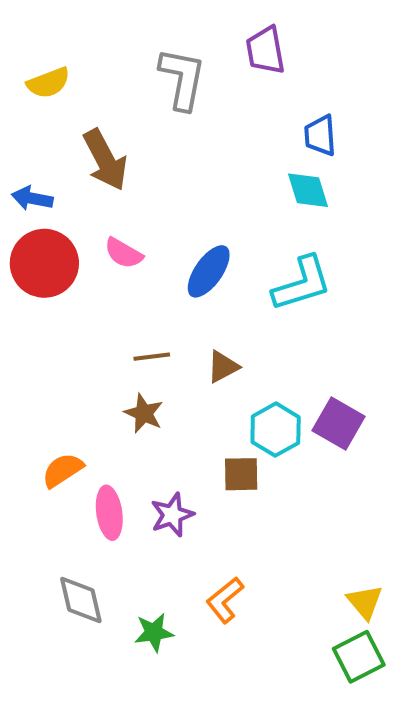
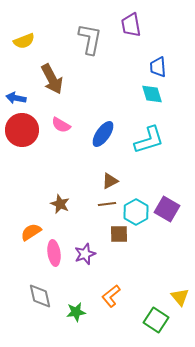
brown line: (152, 357) -> (107, 204), moved
brown star: (144, 413) -> (60, 204), moved
green square: (359, 657) -> (156, 320), moved, turned -30

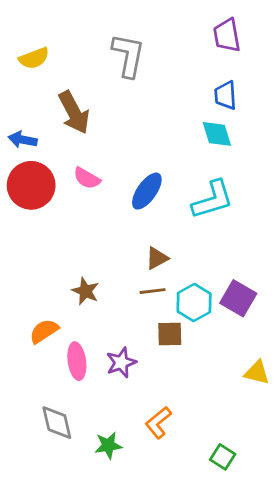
purple trapezoid: (131, 25) -> (227, 35), moved
yellow triangle: (180, 297) -> (257, 373), moved, turned -36
green square: (156, 320) -> (223, 457), size x0.7

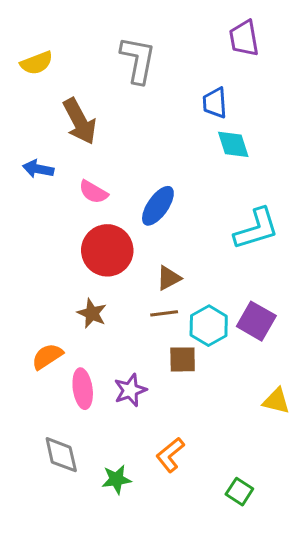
blue trapezoid: (225, 95) -> (215, 103), moved
blue arrow: (23, 140) -> (38, 169), moved
red circle: (31, 185) -> (107, 250), moved
cyan L-shape: (213, 200) -> (256, 229), moved

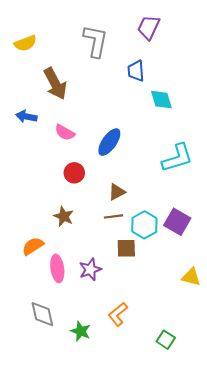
purple trapezoid: (244, 38) -> (149, 27), moved, turned 35
blue trapezoid: (215, 103) -> (136, 71), moved
red circle: (107, 250) -> (74, 173), size x0.6
green star: (116, 479) -> (81, 331), turned 30

